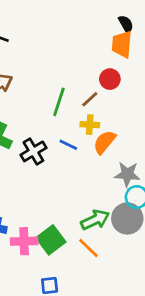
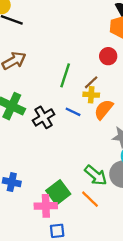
brown line: (90, 99) -> (91, 82), moved
green arrow: (95, 220) -> (96, 175), turned 65
pink cross: (24, 241) -> (46, 206), moved

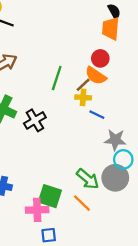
orange semicircle: (104, 109) -> (96, 76), moved, turned -95
blue line: (73, 112) -> (97, 115), moved
green square: (58, 192) -> (50, 196), turned -35

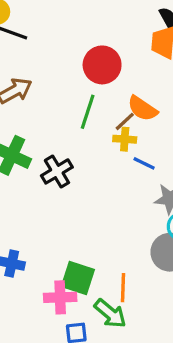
red circle: (100, 58) -> (102, 65), moved, size x1.5
green arrow: (88, 179) -> (110, 314), moved
orange line: (82, 203) -> (123, 288), turned 48

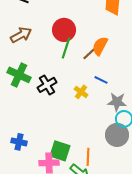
red circle: (102, 65) -> (64, 30), moved
orange semicircle: (142, 109) -> (100, 46), turned 84
yellow cross: (125, 139) -> (81, 92), moved, turned 32

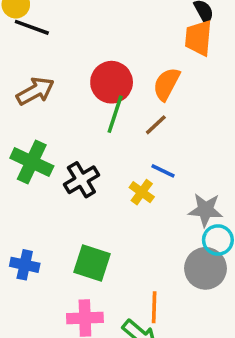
orange semicircle: (100, 46) -> (166, 84), moved
blue line: (101, 80) -> (163, 171), moved
blue cross: (19, 142) -> (25, 265), moved
green square: (60, 151) -> (92, 263), moved

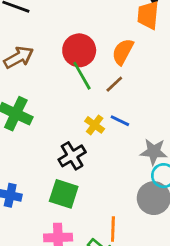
green line: (115, 114) -> (82, 76), turned -48
black cross: (81, 180) -> (72, 156), moved
yellow cross: (142, 192) -> (95, 125), moved

